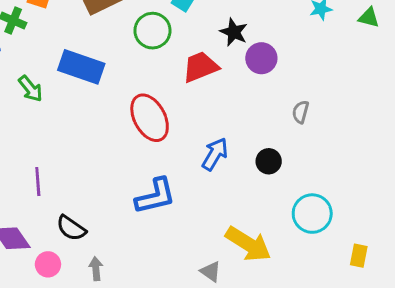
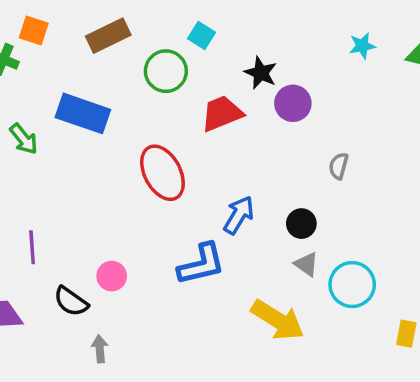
blue L-shape: (155, 196) -> (201, 264), moved
pink circle: (48, 264) -> (112, 276), moved
gray triangle: (211, 272) -> (306, 264), moved

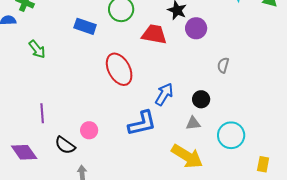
blue rectangle: (83, 113) -> (85, 26), moved, size x0.7
red trapezoid: (222, 113) -> (154, 34), turned 32
gray triangle: (306, 264) -> (193, 123), moved, turned -42

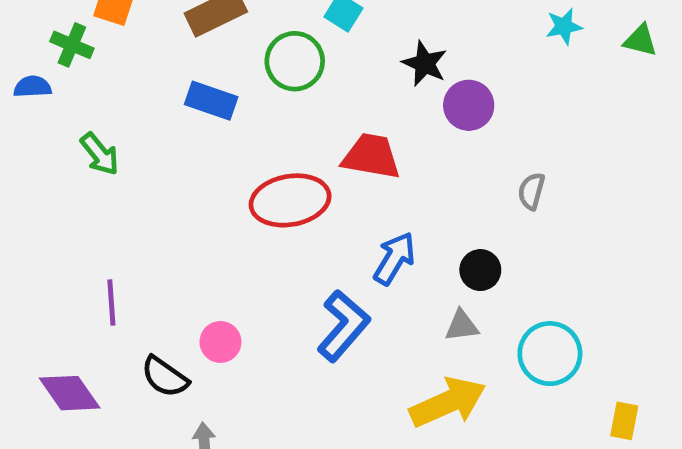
red trapezoid: (154, 34) -> (371, 156), moved
red ellipse: (119, 69) -> (290, 200), turned -72
blue L-shape: (142, 123) -> (343, 326), turned -36
yellow arrow: (187, 156) -> (448, 402), turned -56

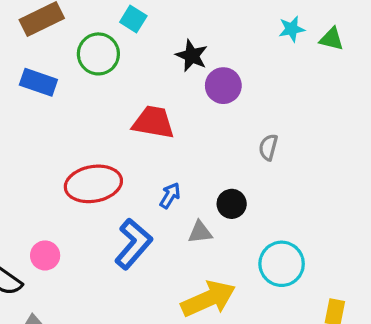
green triangle: (640, 40) -> (332, 39), moved
red ellipse: (290, 200) -> (93, 184), moved
blue arrow: (394, 258) -> (170, 196), size x0.7
gray triangle: (462, 326) -> (200, 232), moved

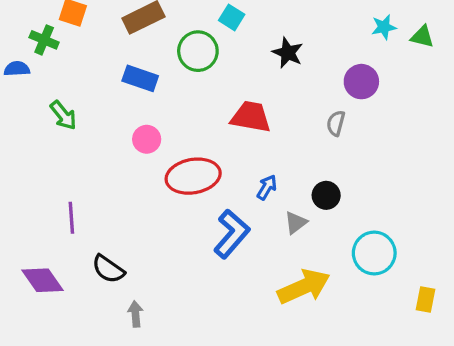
purple circle: (223, 86) -> (361, 82), moved
gray semicircle: (268, 147) -> (336, 123), moved
gray triangle: (200, 232) -> (296, 223), turned -30
pink circle: (45, 255) -> (147, 139), moved

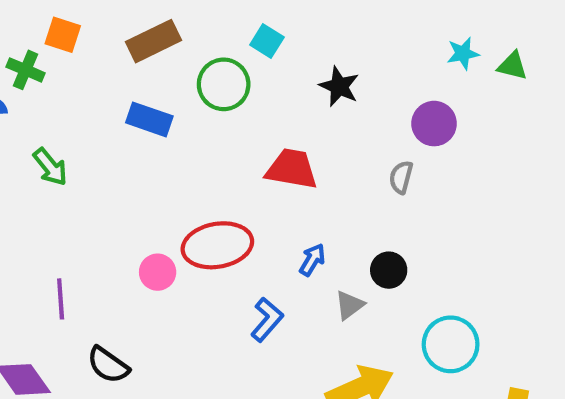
pink circle: (147, 139) -> (158, 272), moved
blue L-shape: (232, 234) -> (267, 320), size x0.7

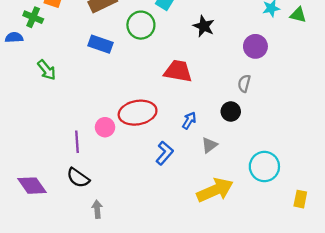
gray semicircle: (401, 177) -> (244, 83), moved
black circle: (389, 270) -> (231, 112), moved
purple line: (61, 299) -> (77, 142), moved

